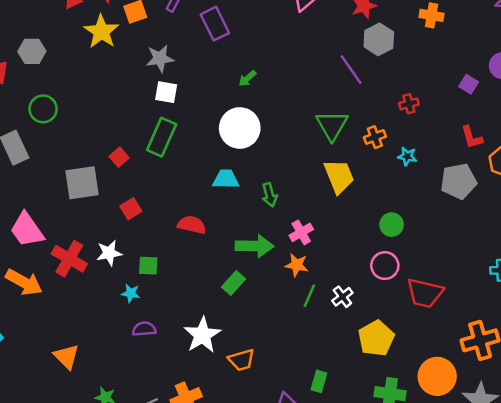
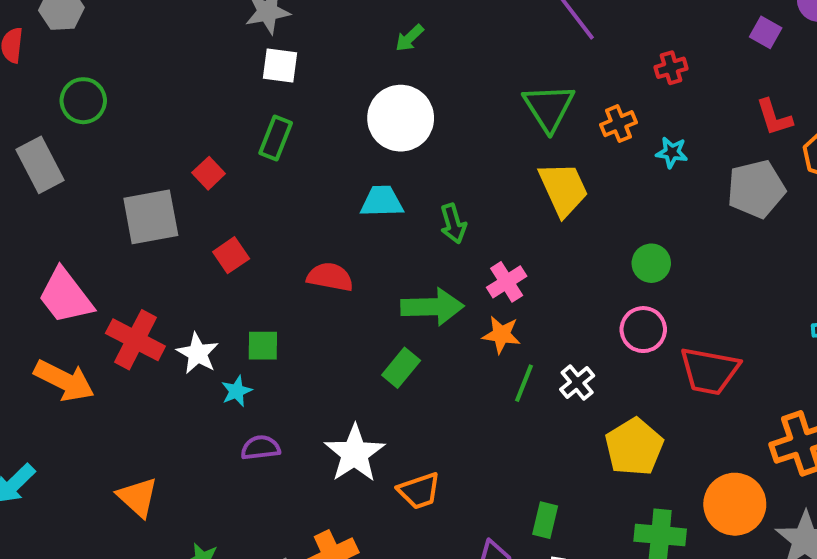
green rectangle: (162, 137) -> (276, 138), size x0.7
white star: (109, 253) -> (198, 353), moved, turned -30
cyan star: (131, 293) -> (237, 391), turned -30

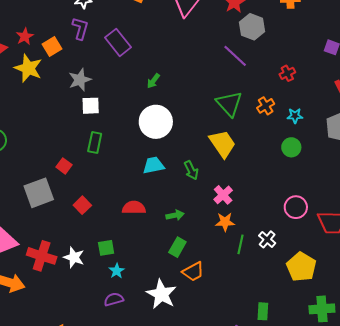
yellow trapezoid: (563, 189) -> (223, 144), moved
green circle: (651, 263) -> (291, 147), moved
green arrow: (432, 307) -> (175, 215), moved, size x0.6
cyan star: (237, 391) -> (117, 271), moved
orange trapezoid: (419, 491) -> (193, 272), moved

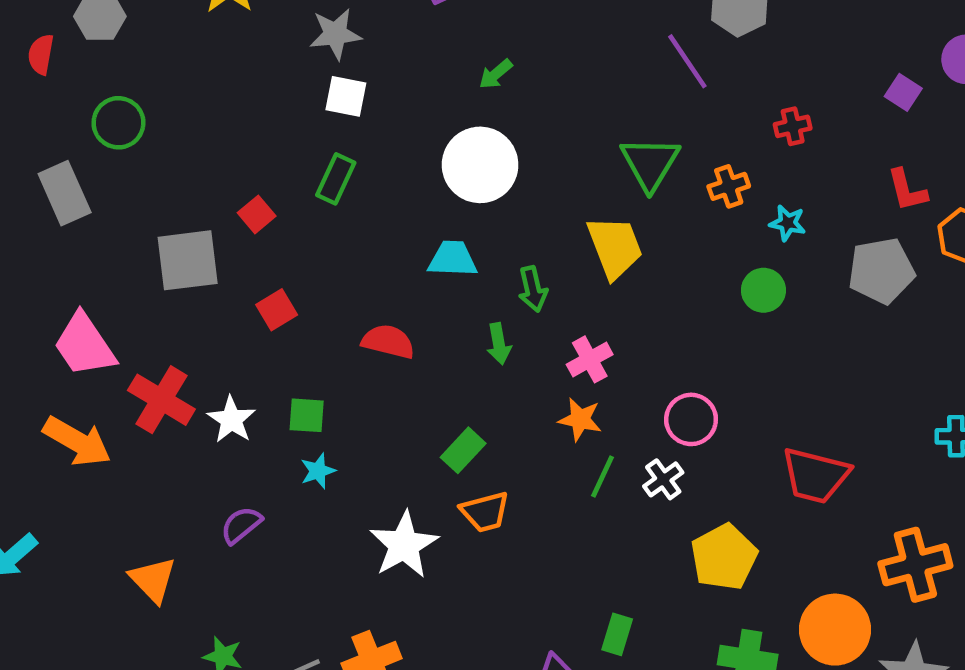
pink circle: (296, 207) -> (691, 419), moved
green arrow: (175, 215) -> (499, 344), moved, turned 78
purple semicircle: (114, 299) -> (241, 525), moved, turned -36

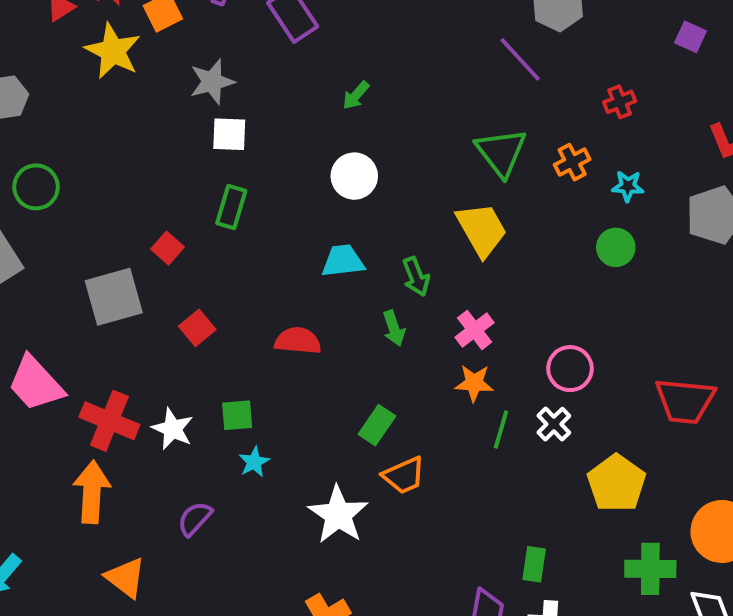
purple square: (903, 92) -> (691, 37), moved
white circle: (480, 165) -> (354, 176), size x0.7
orange arrow: (77, 441) -> (92, 492), moved, turned -108

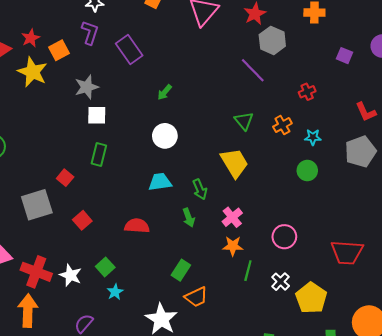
green triangle: (501, 152) -> (244, 121), size x0.7
green square: (237, 415) -> (105, 267), turned -36
white cross: (554, 424) -> (281, 282), moved

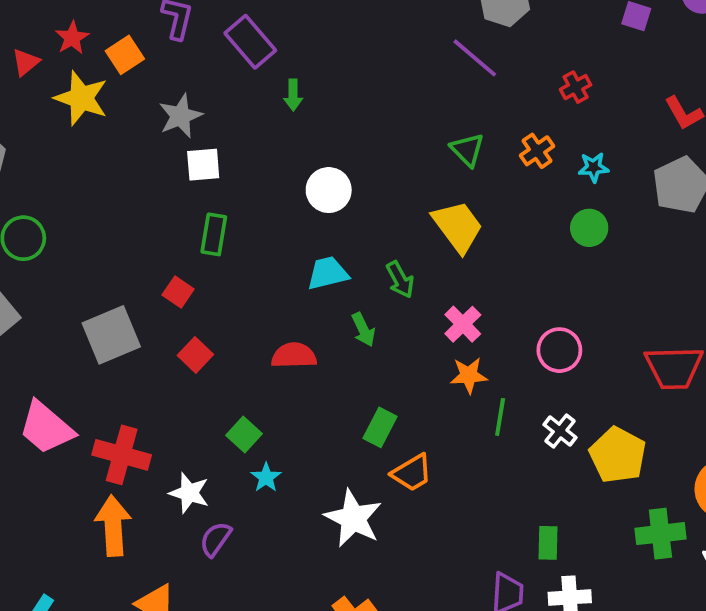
green arrow: (165, 92) -> (293, 95), moved, turned -35
red square: (65, 178) -> (178, 292), moved
green arrow: (189, 218) -> (363, 330), moved
white star: (71, 275) -> (189, 493), moved

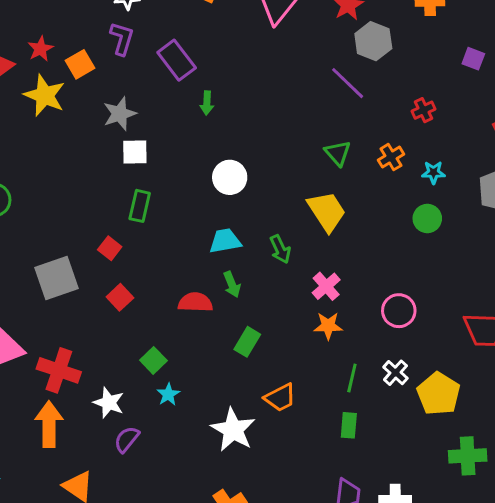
green arrow: (363, 330) -> (232, 284), moved
green line: (500, 417) -> (352, 378), moved
green rectangle: (380, 427) -> (247, 342), moved
green rectangle: (548, 543) -> (349, 425), moved

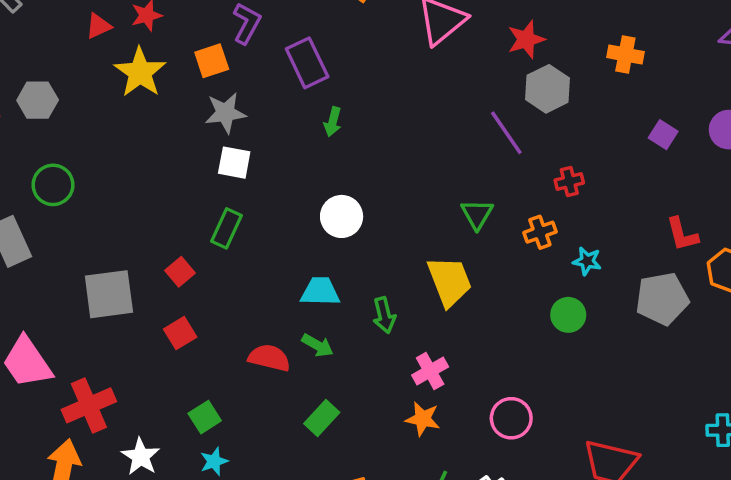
orange square: (80, 64) -> (212, 61), moved
red cross: (424, 110) -> (569, 181), moved
green arrow: (232, 284) -> (318, 345), turned -50
red cross: (59, 370) -> (89, 405), turned 36

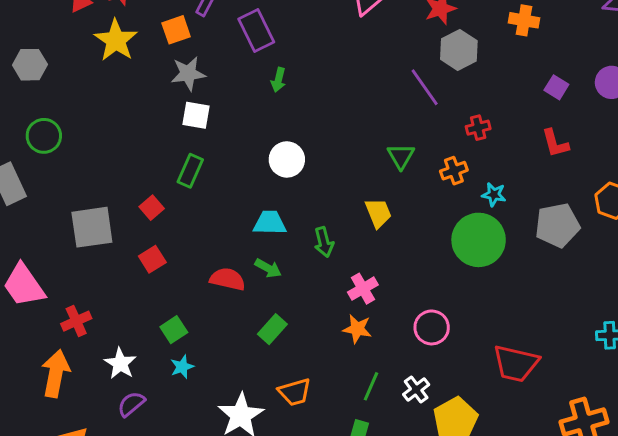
red L-shape: (682, 234) -> (555, 143), moved
yellow trapezoid: (449, 281) -> (378, 213), size x0.7
green circle: (568, 315) -> (479, 240), size x1.8
red cross: (89, 405) -> (76, 321), size x0.7

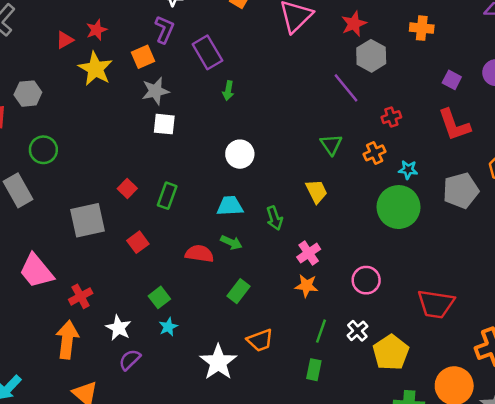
red L-shape: (555, 143) -> (454, 125), size x1.4
green rectangle: (190, 171) -> (167, 196), moved
red square: (152, 208) -> (127, 189), moved

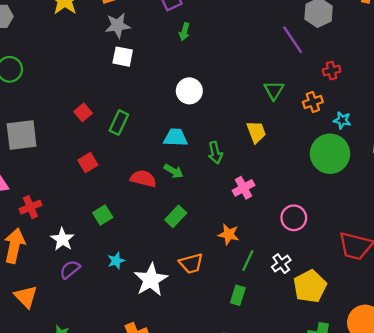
gray square: (88, 220) -> (22, 135), moved
orange star: (307, 286) -> (229, 234), moved
cyan star: (168, 327) -> (116, 261), moved

